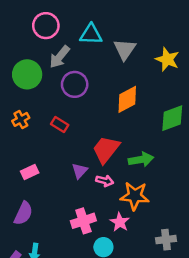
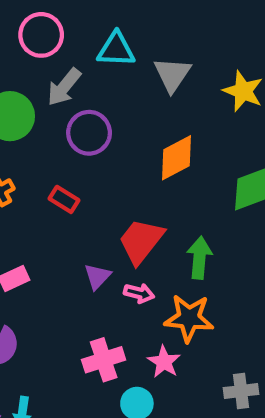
green arrow: (141, 160) -> (199, 258), turned -75

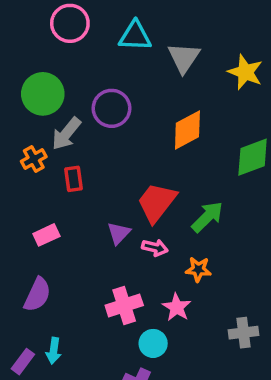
gray arrow: (64, 87) -> (66, 134), moved
red rectangle: (64, 199) -> (74, 179), moved, turned 50
green arrow: (199, 258) -> (207, 217), turned 40
orange star: (189, 318) -> (198, 269), size x0.6

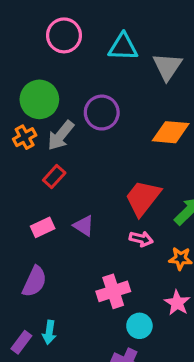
orange diamond: (187, 130) -> (171, 132), turned 33
orange cross: (34, 159) -> (25, 137), moved
red rectangle: (74, 179) -> (54, 177), moved, turned 50
purple triangle: (119, 233) -> (84, 226), moved, turned -40
pink star: (177, 307) -> (177, 303), moved

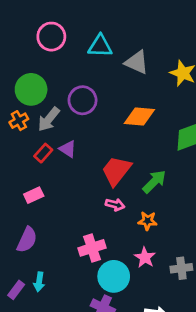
gray triangle: (167, 67) -> (137, 62), turned -40
purple triangle: (84, 226) -> (68, 149), moved
cyan circle: (139, 326) -> (114, 276), size x1.5

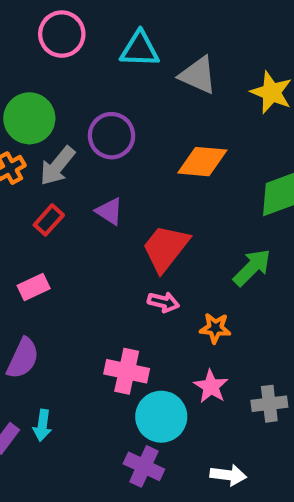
purple triangle: (68, 149) -> (109, 211), moved
green arrow: (154, 182) -> (252, 268), moved
pink cross: (92, 248) -> (127, 371), turned 30

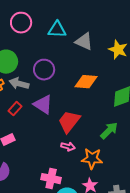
gray arrow: (57, 166) -> (19, 84), turned 66
purple triangle: (109, 211) -> (43, 105), size x1.5
orange star: (215, 328) -> (92, 159), size x1.5

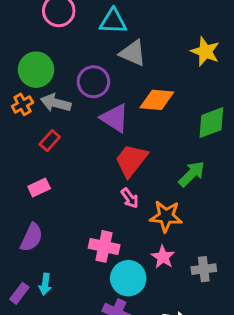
gray triangle: (84, 42) -> (133, 53), moved
purple triangle: (43, 105) -> (115, 118), moved
pink arrow: (68, 147) -> (130, 198), turned 40

